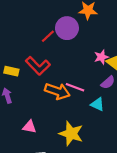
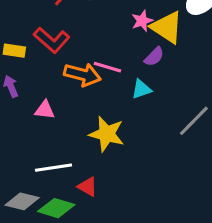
cyan triangle: (97, 104) -> (141, 89), turned -40
pink triangle: (29, 127) -> (45, 110), moved

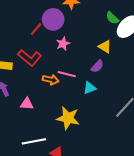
pink star: (142, 21) -> (63, 44), moved
yellow triangle: (167, 27) -> (105, 47), size x0.6
orange arrow: (82, 75) -> (51, 80), size x0.7

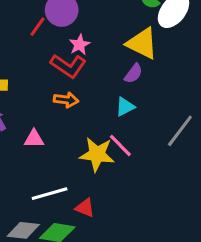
yellow triangle: (105, 47) -> (142, 43), size x1.6
red L-shape: (30, 58) -> (68, 66), moved
pink line: (67, 74) -> (120, 145), moved, turned 36

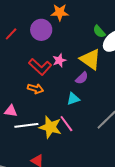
red line: (38, 27) -> (11, 34), moved
pink star: (80, 45) -> (59, 60), moved
white line: (50, 194) -> (26, 125), moved

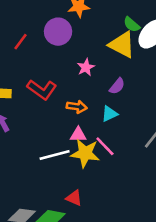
yellow triangle: (90, 59) -> (122, 45), moved
red L-shape: (40, 67) -> (42, 90), moved
orange arrow: (35, 89) -> (77, 107), moved
pink triangle: (11, 111) -> (78, 135), moved

